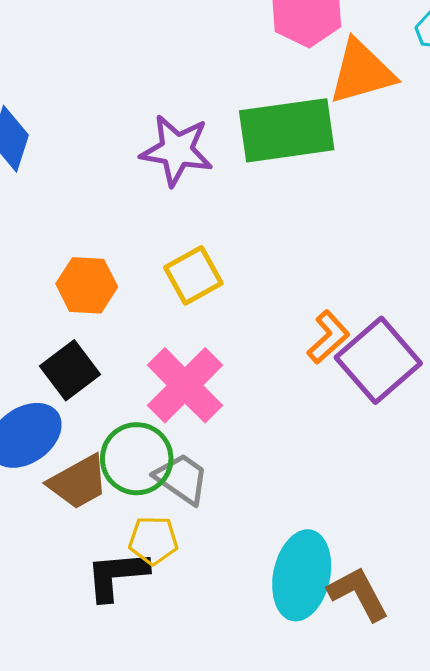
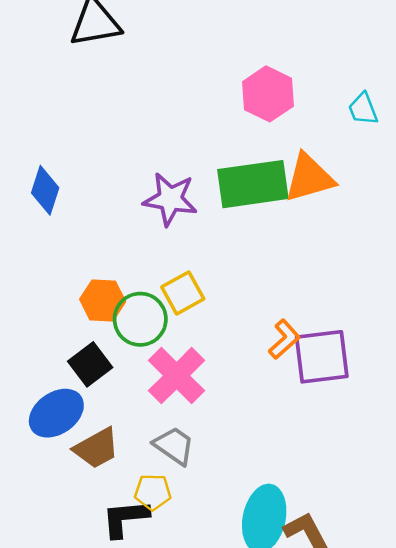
orange triangle: (362, 72) -> (309, 178), moved
purple square: (378, 360) -> (322, 357), turned 34
green circle: (137, 459) -> (140, 319), moved

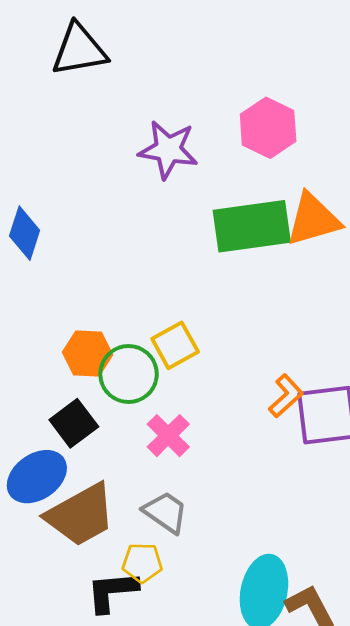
purple star: (170, 199) -> (168, 150), moved
pink cross: (177, 376) -> (168, 436), size x0.7
brown trapezoid: (96, 448) -> (81, 515), size x1.4

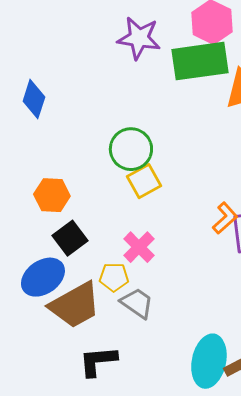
green rectangle: (252, 226) -> (200, 61), moved
orange hexagon: (87, 353) -> (52, 195), moved
green circle: (129, 374) -> (131, 149), moved
yellow pentagon: (142, 563) -> (114, 277), moved

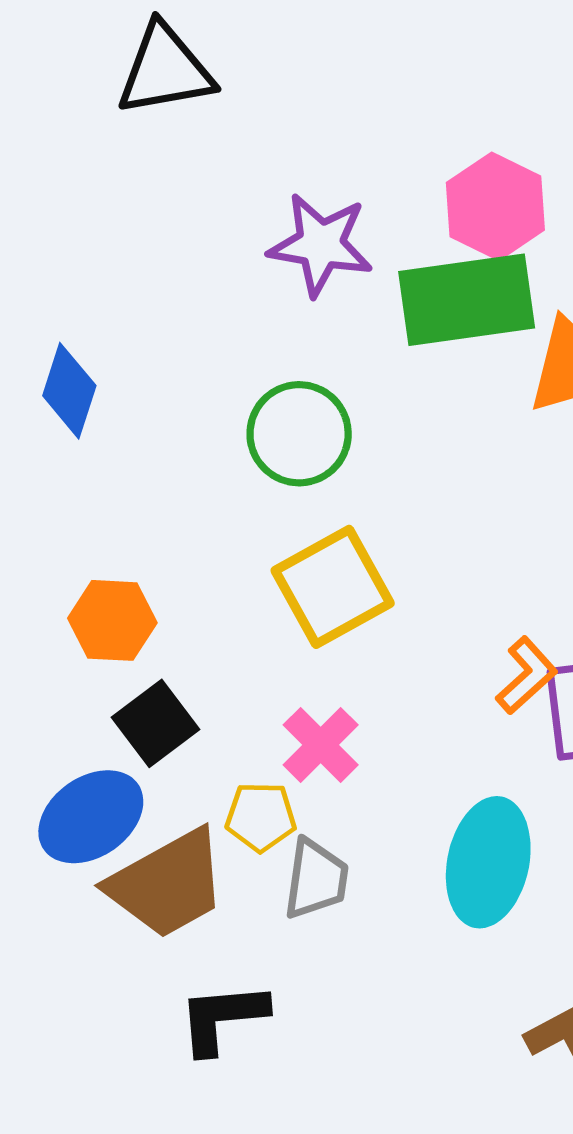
green circle: (131, 149) -> (299, 434), moved
yellow square: (144, 181) -> (333, 587), size x1.4
gray trapezoid: (137, 303) -> (316, 879), turned 63
cyan ellipse: (209, 361) -> (488, 862), moved

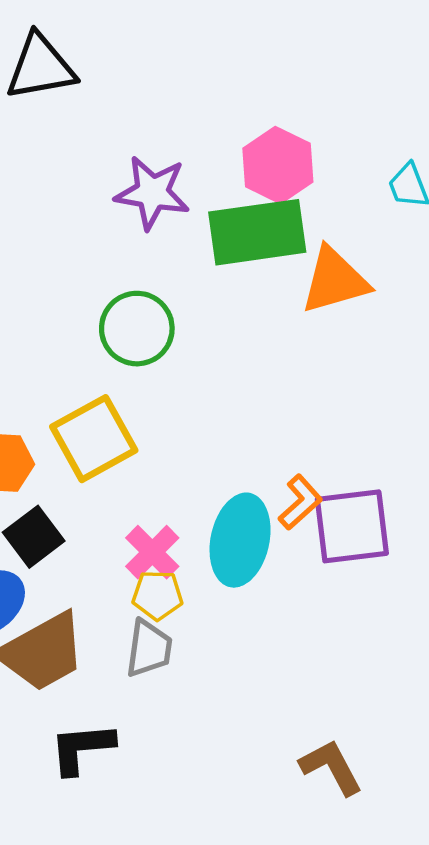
yellow square: (333, 587) -> (94, 439), moved
yellow pentagon: (261, 817) -> (157, 595), moved
cyan ellipse: (488, 862) -> (240, 540), moved

